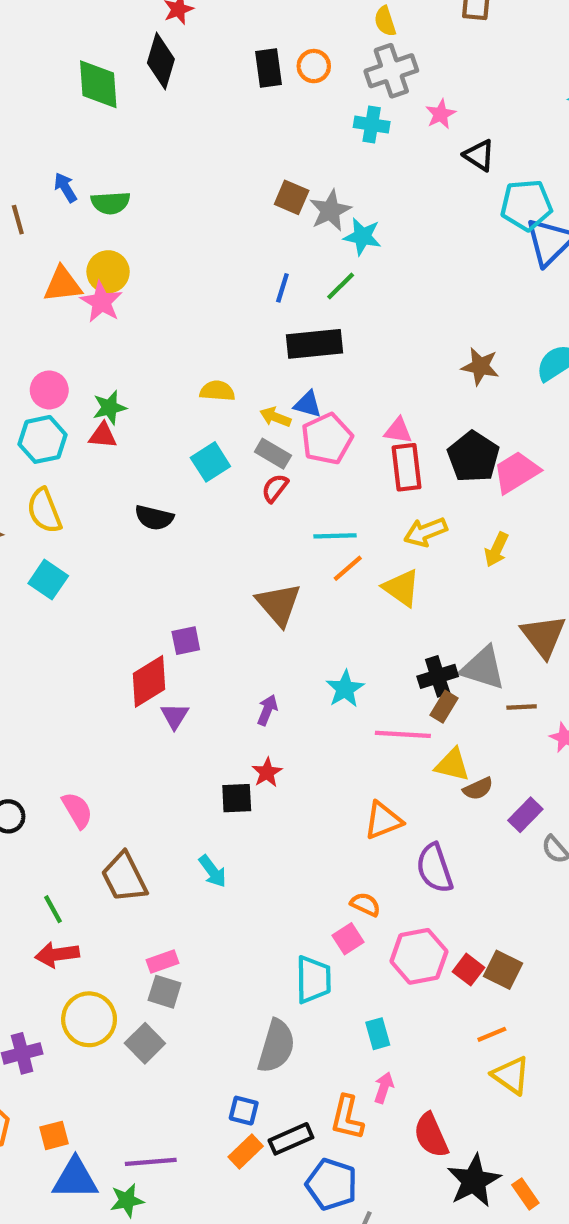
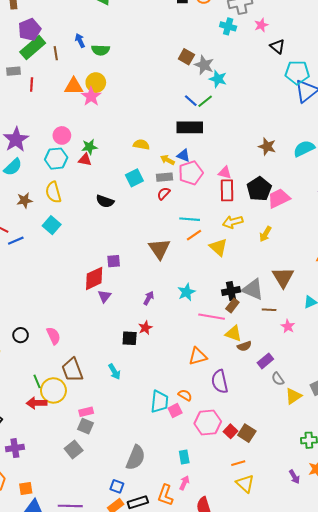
gray star: (330, 210) -> (204, 65), turned -30
blue line: (282, 288) -> (191, 101), moved, turned -72
gray rectangle: (273, 454) -> (164, 177), turned -42
cyan trapezoid: (313, 980) -> (160, 402), moved
yellow circle: (89, 1019) -> (53, 390), moved

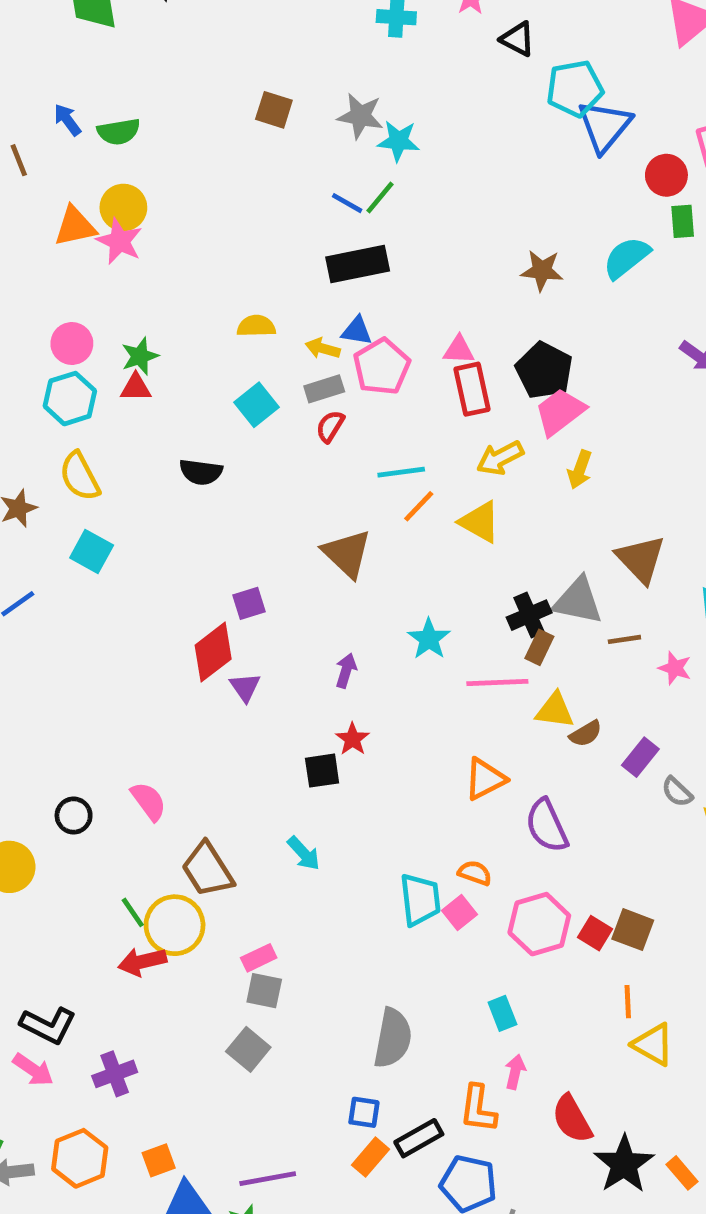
brown square: (186, 57) -> (274, 110), moved
pink trapezoid: (279, 198) -> (560, 412), moved
orange line: (238, 463) -> (628, 1002), turned -64

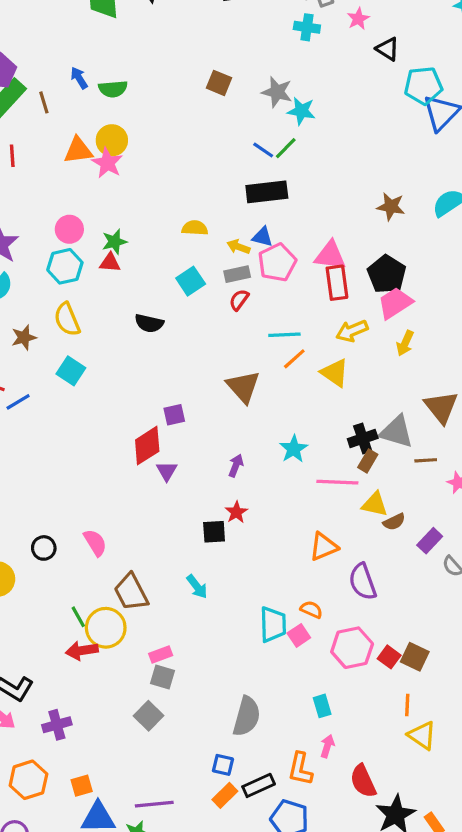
pink triangle: (459, 350) -> (330, 255), size x1.5

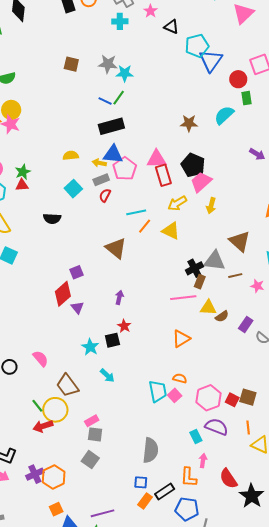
blue triangle: (262, 237) -> (113, 154), size x1.5
cyan star: (294, 449) -> (90, 347), moved
purple semicircle: (363, 582) -> (217, 427), moved, turned 140
orange hexagon: (28, 780) -> (54, 477), moved

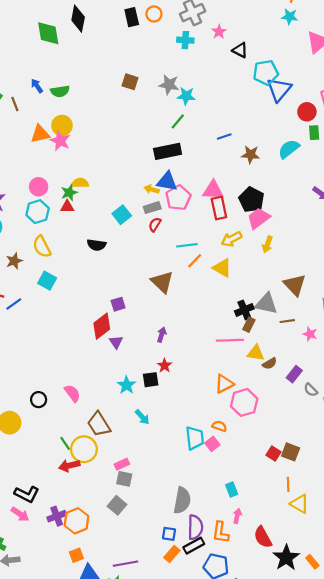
blue line: (105, 101) -> (224, 137), moved, turned -48
yellow semicircle: (71, 156) -> (80, 183), moved
pink hexagon: (208, 398) -> (244, 402), moved
purple semicircle: (217, 427) -> (195, 527), moved, turned 65

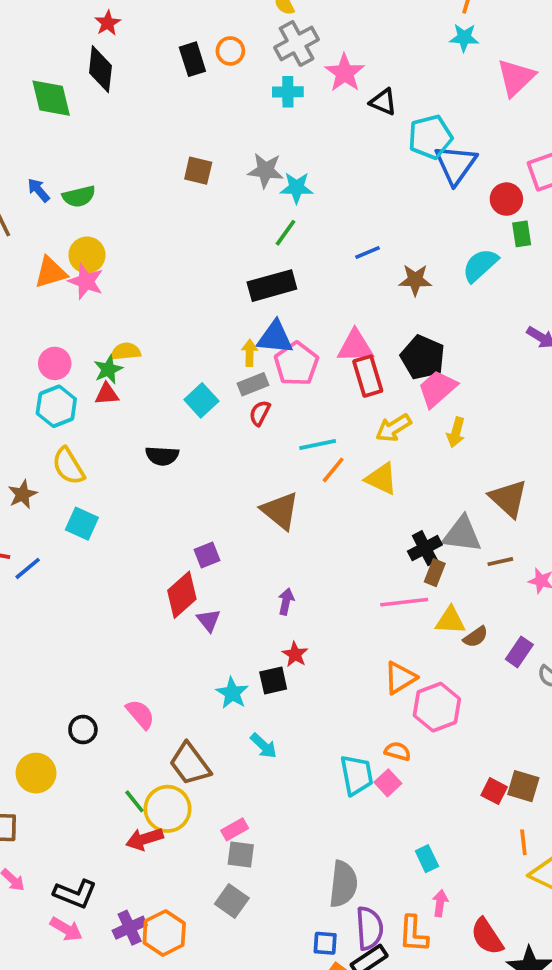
pink star: (219, 32) -> (345, 73), size x1.5
yellow arrow: (152, 189) -> (250, 353), turned 80

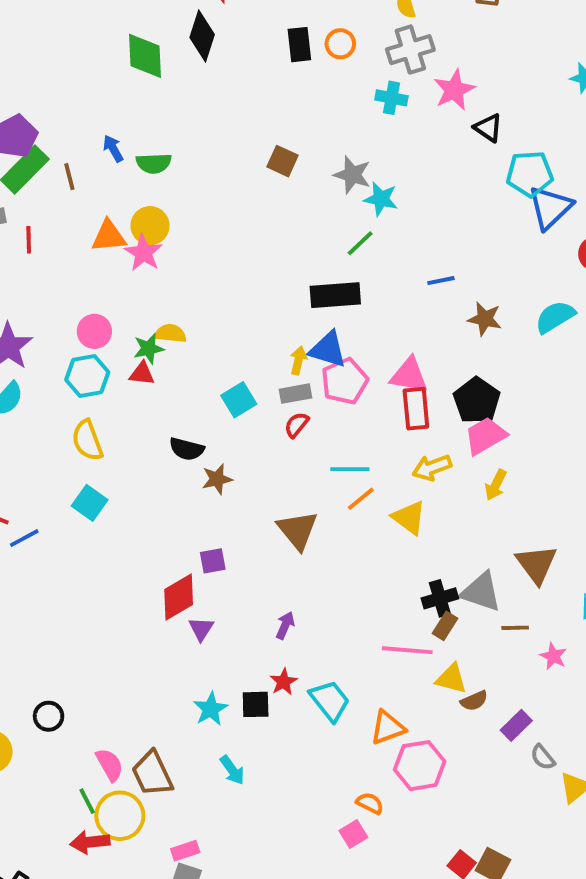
brown star: (23, 494) -> (217, 479), moved
pink semicircle: (140, 714) -> (110, 765), moved
cyan trapezoid: (357, 775) -> (330, 701), moved, turned -39

